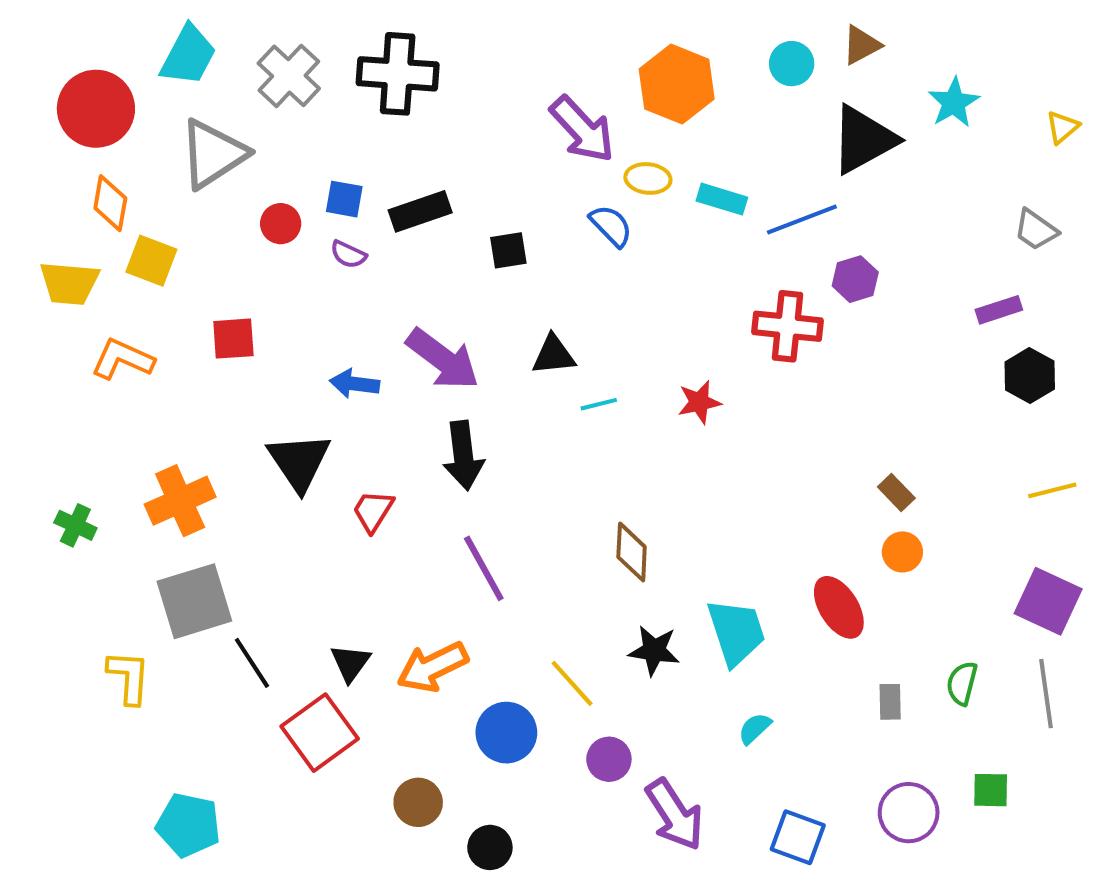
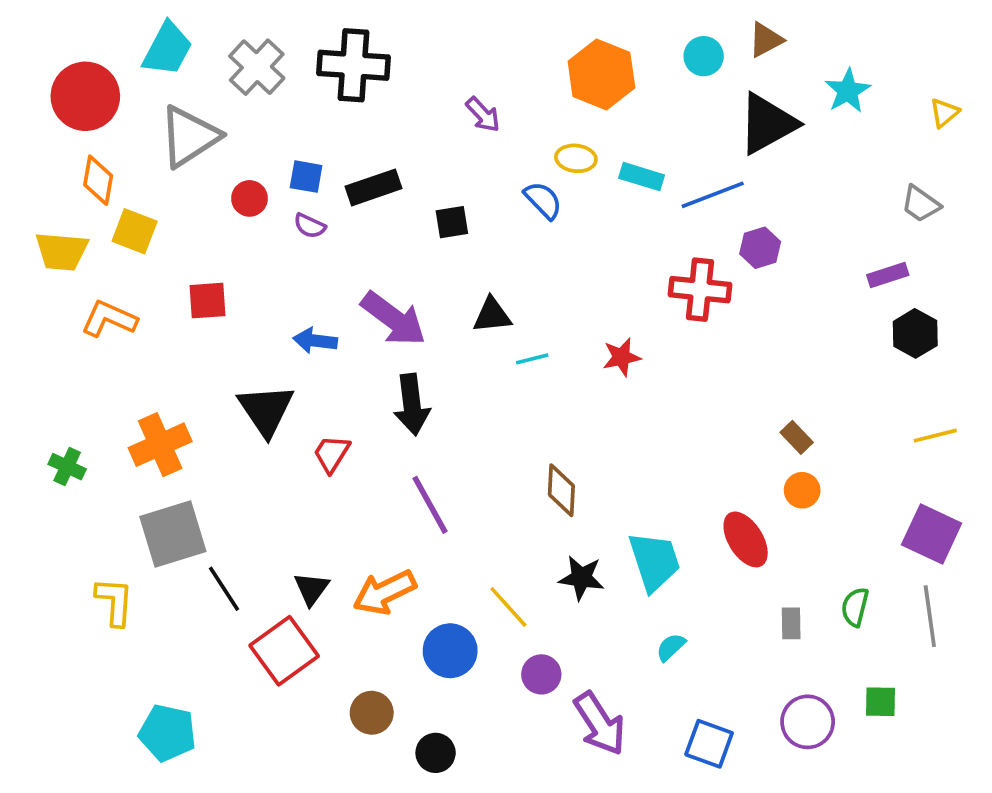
purple arrow: (582, 129) -> (483, 115), moved, size x0.6

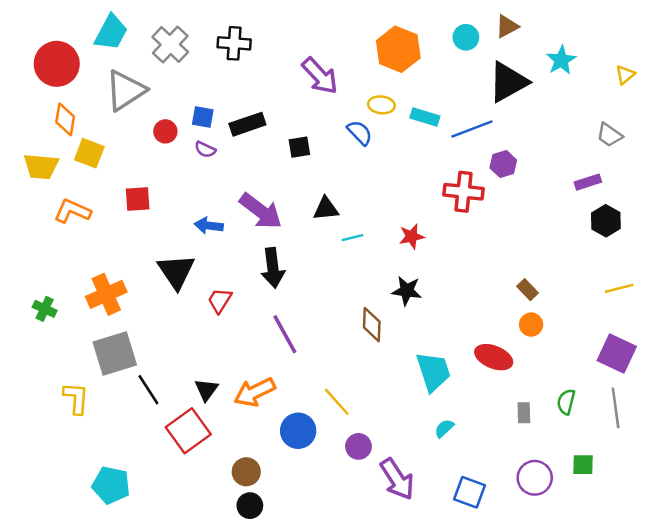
black cross: (353, 65) -> (234, 43), size x0.7
purple arrow: (483, 115) -> (320, 76), size x1.6
red ellipse: (746, 539) -> (494, 357), turned -36
black star: (581, 578) -> (407, 291), moved
black circle: (436, 753) -> (250, 506), moved

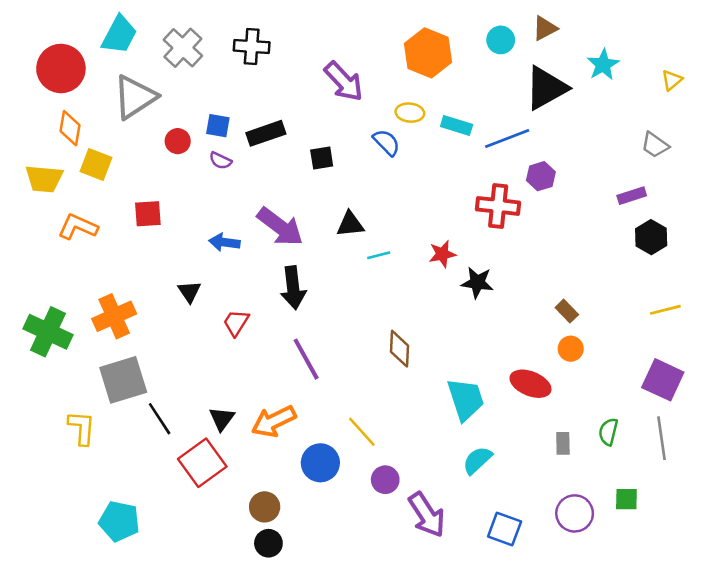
black triangle: (176, 271) -> (189, 292), size x0.6
black star: (407, 291) -> (477, 283), moved
green cross: (45, 309) -> (48, 332), size x1.8
cyan semicircle: (444, 428) -> (477, 460), size x1.4

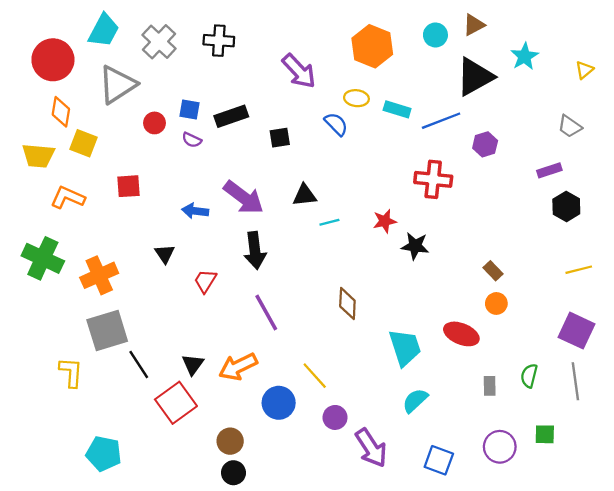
purple hexagon: (541, 176) -> (485, 144), moved
green cross: (48, 332) -> (43, 258), moved

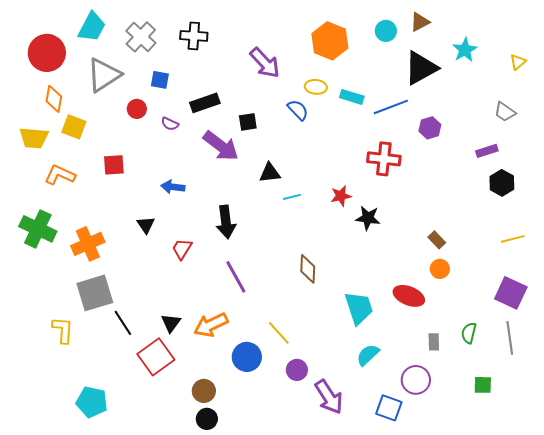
blue square: (189, 109) -> (160, 80), moved
purple arrow: (244, 197) -> (221, 146), moved
purple circle: (500, 447) -> (416, 380), moved

